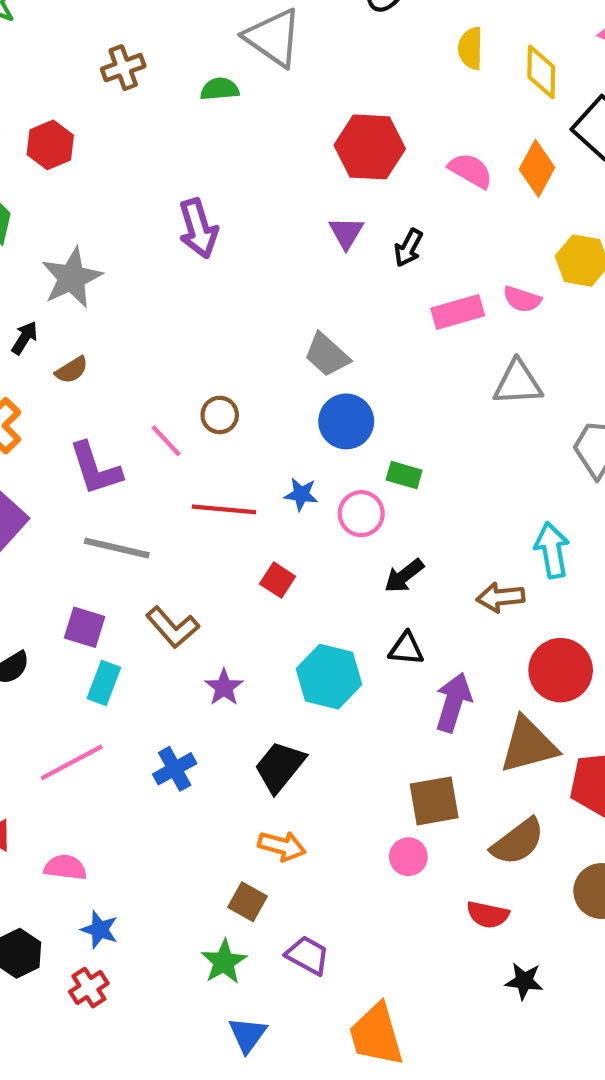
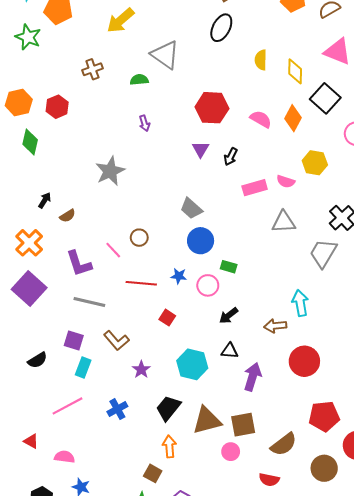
purple arrow: (198, 228) -> (144, 123), moved, size x0.6
gray star: (72, 278) -> (110, 171), moved
brown triangle: (528, 745) -> (207, 420), moved
orange arrow: (282, 846) -> (169, 446), turned -110

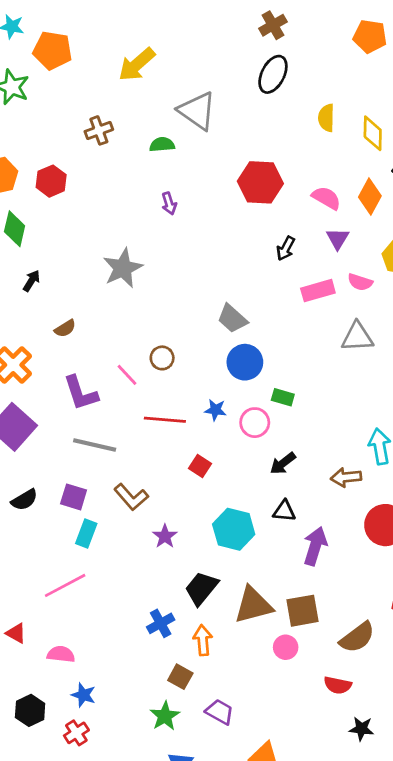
purple triangle: (201, 149) -> (338, 239), moved
black arrow: (45, 200) -> (31, 281), moved
black semicircle: (37, 360) -> (24, 500), moved
blue cross: (117, 409) -> (161, 623), moved

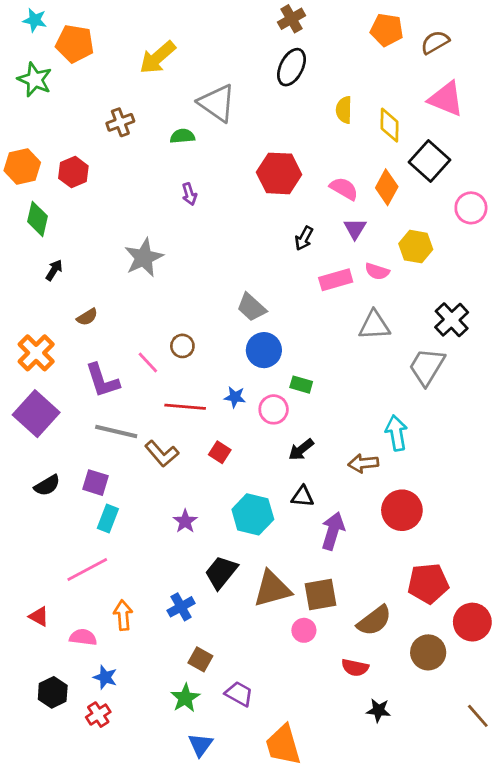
brown L-shape: (131, 497) -> (162, 454), moved
orange arrow: (203, 640) -> (123, 615), moved

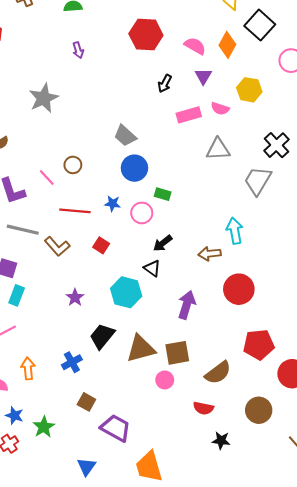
black triangle: (303, 496) -> (152, 268), moved, turned 30
brown circle: (428, 652) -> (259, 410), moved
purple trapezoid: (239, 694) -> (116, 428), size x1.4
green star: (185, 698) -> (44, 427), moved

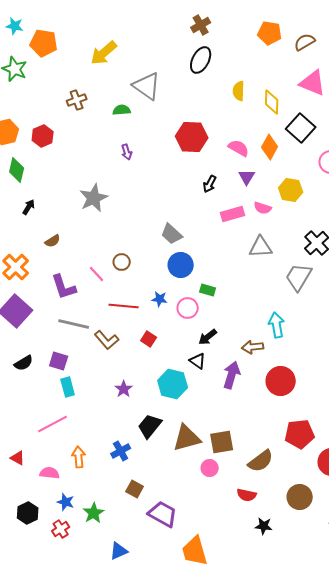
cyan rectangle: (17, 295) -> (68, 387), turned -36
purple arrow: (187, 305) -> (232, 375), moved
blue triangle: (86, 467) -> (119, 551), moved, turned 30

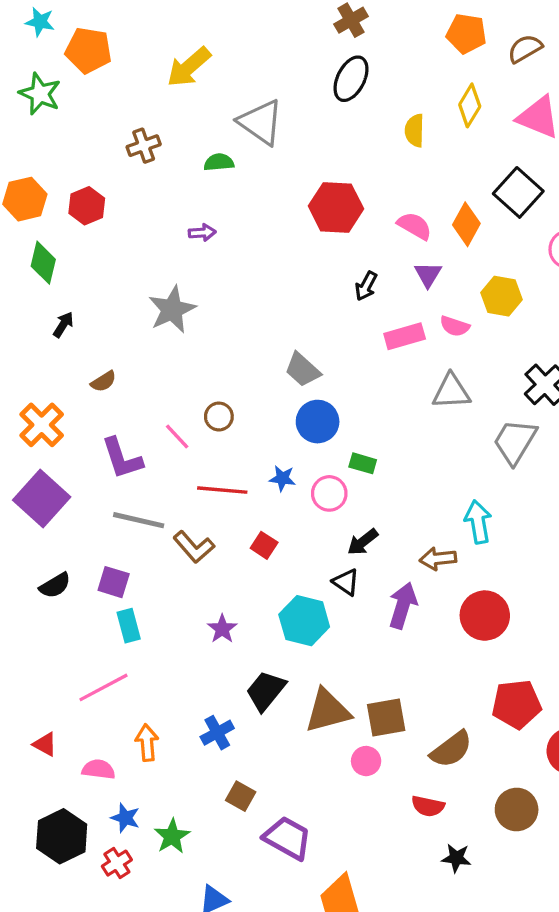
yellow diamond: (272, 102) -> (470, 105), moved, turned 30
purple arrow: (127, 152) -> (202, 233), moved, turned -77
black hexagon: (28, 513) -> (62, 836), size x1.4

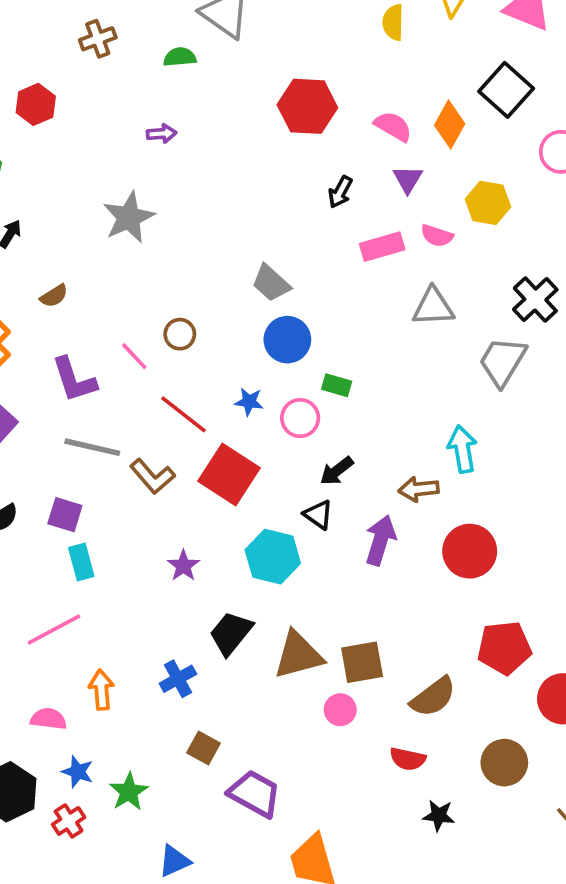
red line: (222, 490) -> (183, 414), turned 33
red square: (264, 545) -> (229, 475), size x2.0

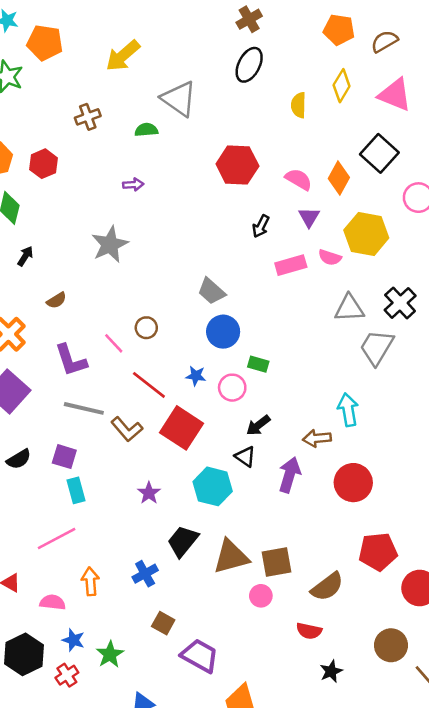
yellow hexagon: (488, 203) -> (366, 234), size x1.4
gray triangle: (433, 307) -> (349, 308), moved
brown circle: (504, 763) -> (391, 645), moved
black star: (439, 815) -> (331, 671), turned -30

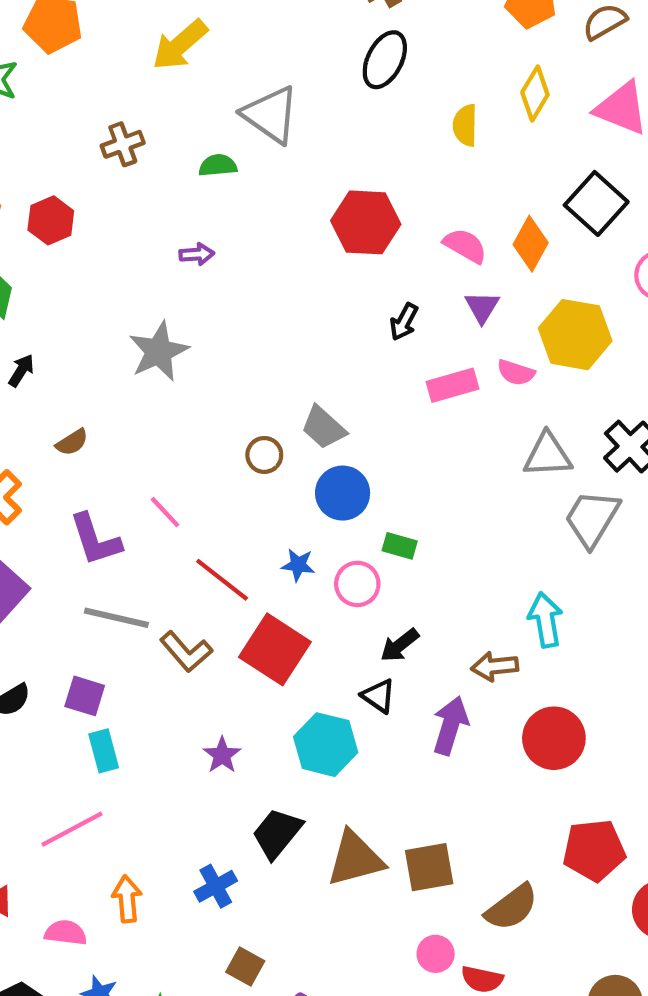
brown circle: (146, 328) -> (264, 455), moved
pink circle: (261, 596) -> (436, 954), moved

